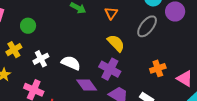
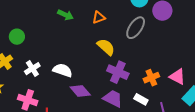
orange triangle: (111, 13) -> (99, 17), turned 40
orange cross: (158, 68) -> (151, 78), moved
purple cross: (110, 69) -> (118, 72), moved

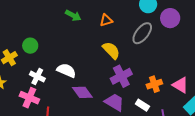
green circle: (17, 37) -> (30, 46), moved
white cross: (32, 69) -> (37, 77), moved, turned -35
purple cross: (118, 72) -> (121, 76), turned 35

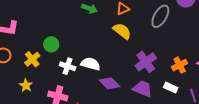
yellow semicircle: (111, 50) -> (122, 31), moved
white cross: (37, 77) -> (68, 66), moved

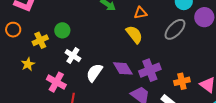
white semicircle: (90, 64) -> (94, 73), moved, turned -84
purple diamond: (109, 83) -> (123, 68), moved

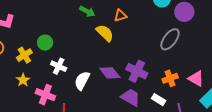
gray ellipse: (175, 29) -> (170, 39), moved
yellow semicircle: (134, 34) -> (105, 33), moved
yellow star: (28, 64) -> (23, 80), moved
purple cross: (150, 70) -> (137, 71), turned -35

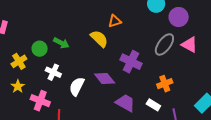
green arrow: (87, 11) -> (61, 43), moved
purple cross: (137, 71) -> (131, 62), moved
pink triangle: (196, 79) -> (189, 45), moved

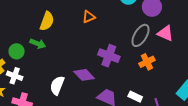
yellow semicircle: (99, 39) -> (47, 21), moved, turned 72
white cross: (53, 72) -> (15, 76), moved
orange cross: (165, 84) -> (147, 62), moved

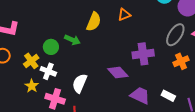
yellow semicircle: (47, 21) -> (94, 22), moved
purple cross: (109, 56) -> (143, 54), turned -30
white semicircle: (57, 85) -> (80, 83), moved

